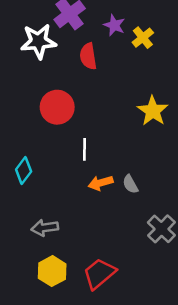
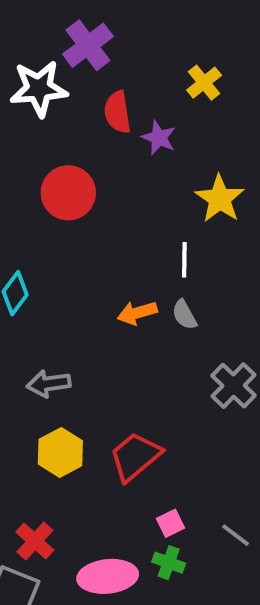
purple star: (114, 25) -> (159, 138), moved
white line: (84, 149) -> (184, 260), moved

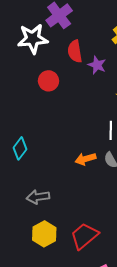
red circle: (68, 193) -> (48, 81), moved, size x0.7

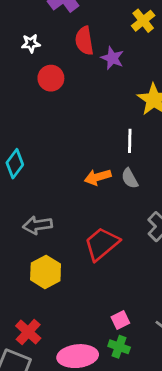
white star: (33, 39) -> (31, 43), moved, size x0.5
red trapezoid: (84, 236) -> (102, 244), moved

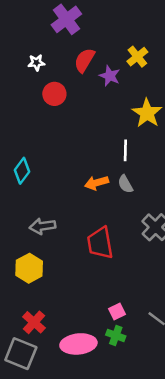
yellow cross: (143, 21) -> (137, 57), moved
red semicircle: (84, 41) -> (84, 60), turned 40
red trapezoid: (102, 244) -> (100, 243), turned -60
yellow hexagon: (46, 272) -> (29, 268), moved

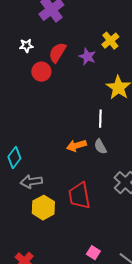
red semicircle: (84, 60) -> (57, 53), moved
cyan diamond: (22, 171) -> (14, 158), moved
yellow hexagon: (29, 268) -> (43, 208), moved
pink square: (117, 311) -> (93, 253), turned -32

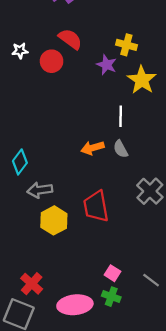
yellow cross: (110, 41) -> (126, 45), moved, turned -36
white star: (26, 46) -> (20, 51), moved
red semicircle: (57, 53) -> (70, 39), turned 95
purple star: (87, 57) -> (107, 65), moved

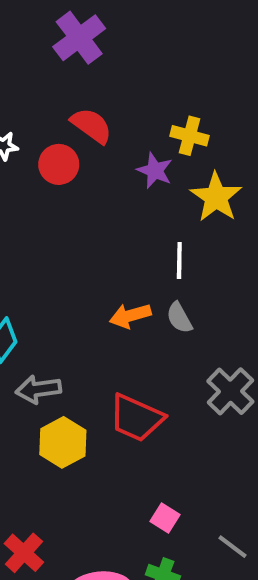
red trapezoid: (96, 206) -> (136, 418), turned -56
pink square: (112, 273) -> (165, 518), moved

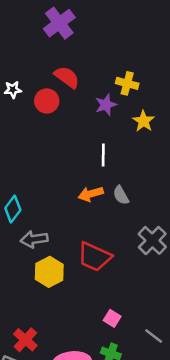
purple star: (155, 171) -> (106, 105), turned 30
yellow star: (216, 197) -> (143, 121), size x0.7
white line: (179, 260) -> (103, 155), moved

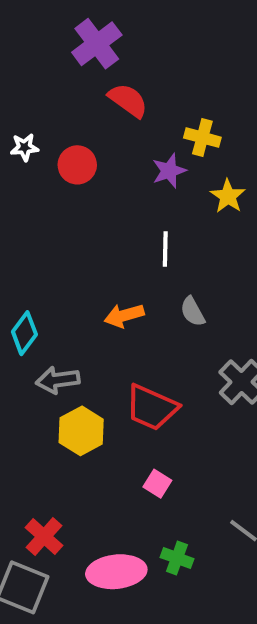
red semicircle: (67, 77) -> (128, 100), moved
orange arrow: (91, 194) -> (124, 316), moved
pink square: (112, 318) -> (157, 484), moved

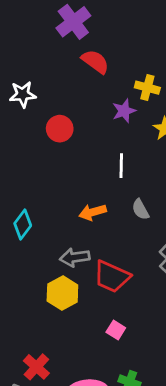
white star: (24, 147) -> (23, 94), size x1.4
red circle: (77, 165) -> (60, 129), moved
gray arrow: (58, 380) -> (75, 257), moved

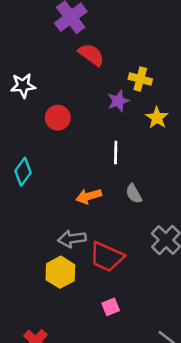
cyan diamond: (23, 225) -> (23, 172), moved
pink square: (116, 330) -> (111, 307), turned 36

